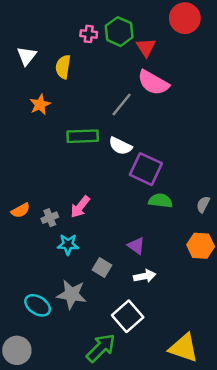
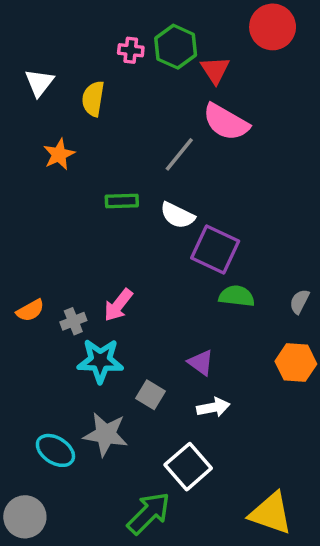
green rectangle: (83, 136) -> (122, 201), size x0.7
cyan star: (68, 244) -> (100, 361), size x1.4

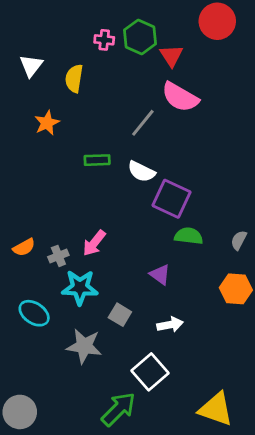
purple triangle: (201, 363) -> (160, 275), moved
cyan ellipse: (55, 450) -> (34, 313), moved

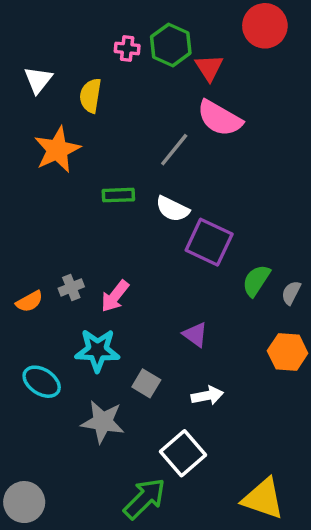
orange star: (47, 123) -> (57, 150), size x1.5
green semicircle: (189, 236) -> (256, 280), moved, turned -64
gray cross: (58, 256) -> (71, 287), moved

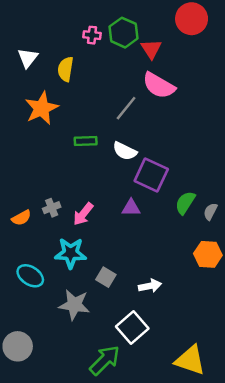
purple triangle: (195, 335) -> (131, 208), moved, turned -36
gray circle: (24, 502) -> (18, 346), moved

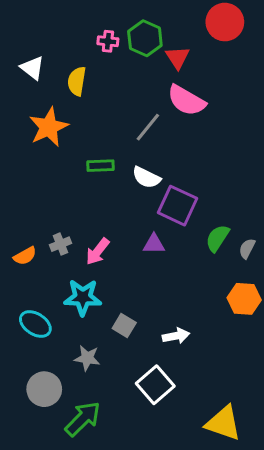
white triangle: (28, 58) -> (32, 68), turned -30
gray star: (74, 305) -> (87, 358), size x0.7
gray circle: (18, 346) -> (44, 389), moved
green arrow: (105, 360) -> (83, 419), moved

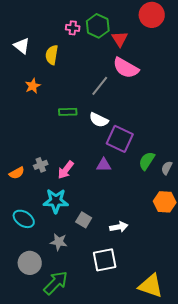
orange star: (49, 127) -> (33, 86), size x0.6
white square: (155, 385) -> (105, 260), turned 30

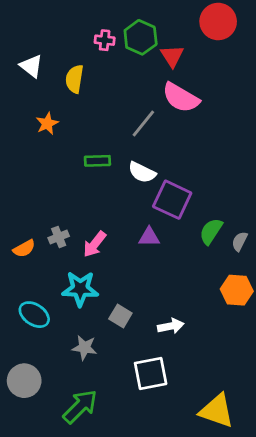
gray circle: (30, 263) -> (24, 381), moved

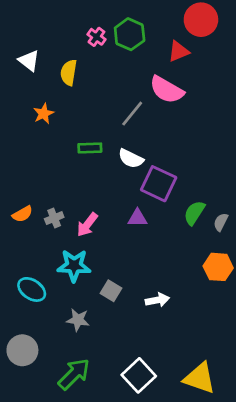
pink cross: (105, 40) -> (96, 37), turned 30
red triangle: (172, 56) -> (178, 51), moved, turned 40
orange semicircle: (24, 248) -> (22, 214), moved
white square: (151, 373) -> (139, 375), moved, turned -32

